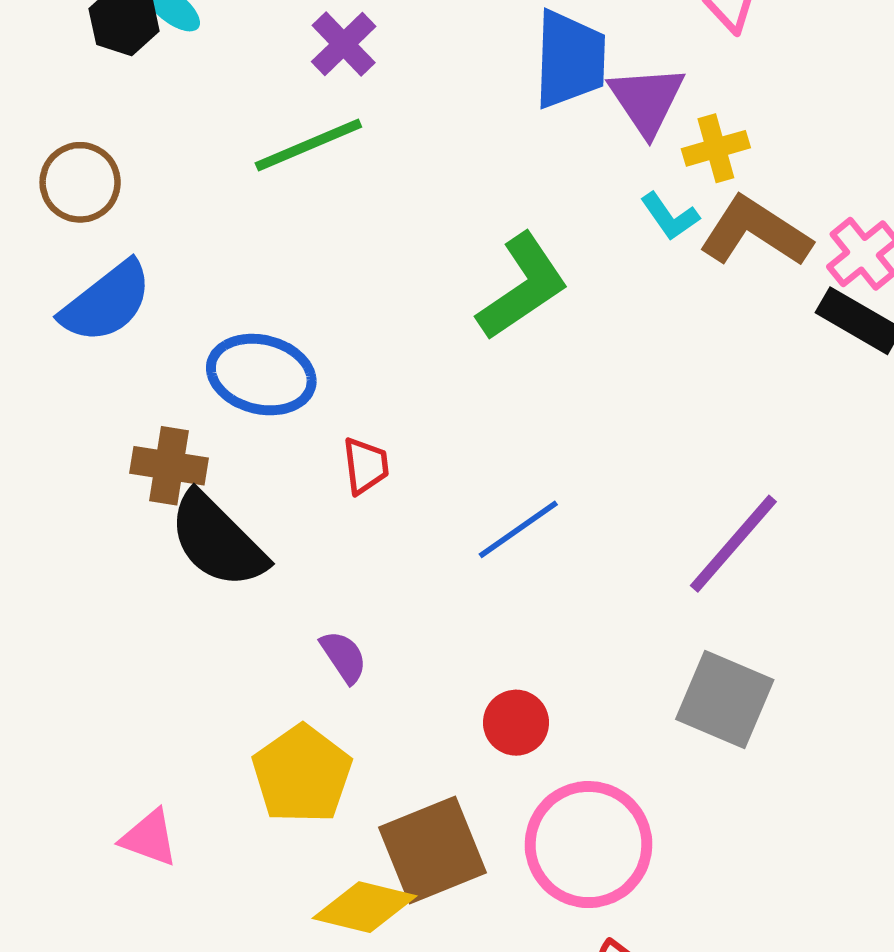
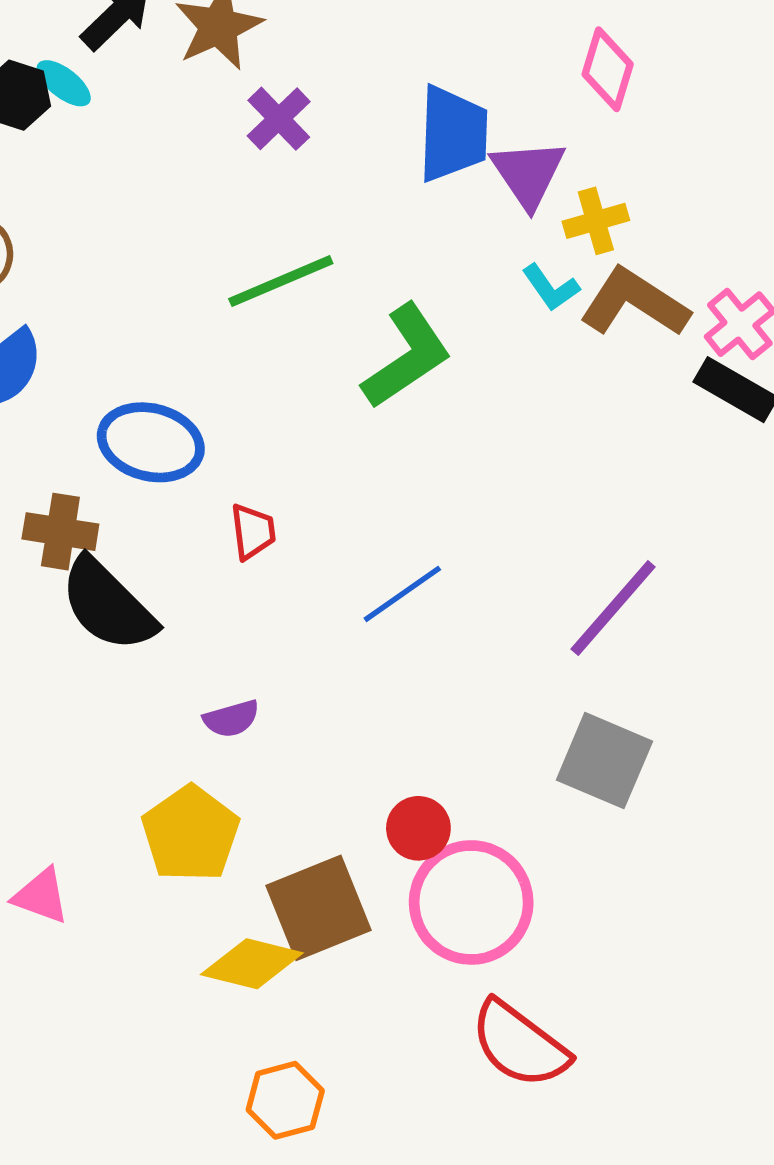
purple cross: (344, 44) -> (279, 119), moved
green line: (308, 145) -> (281, 281), moved
purple semicircle: (344, 657) -> (231, 719), turned 108
red circle: (516, 723) -> (418, 828), moved

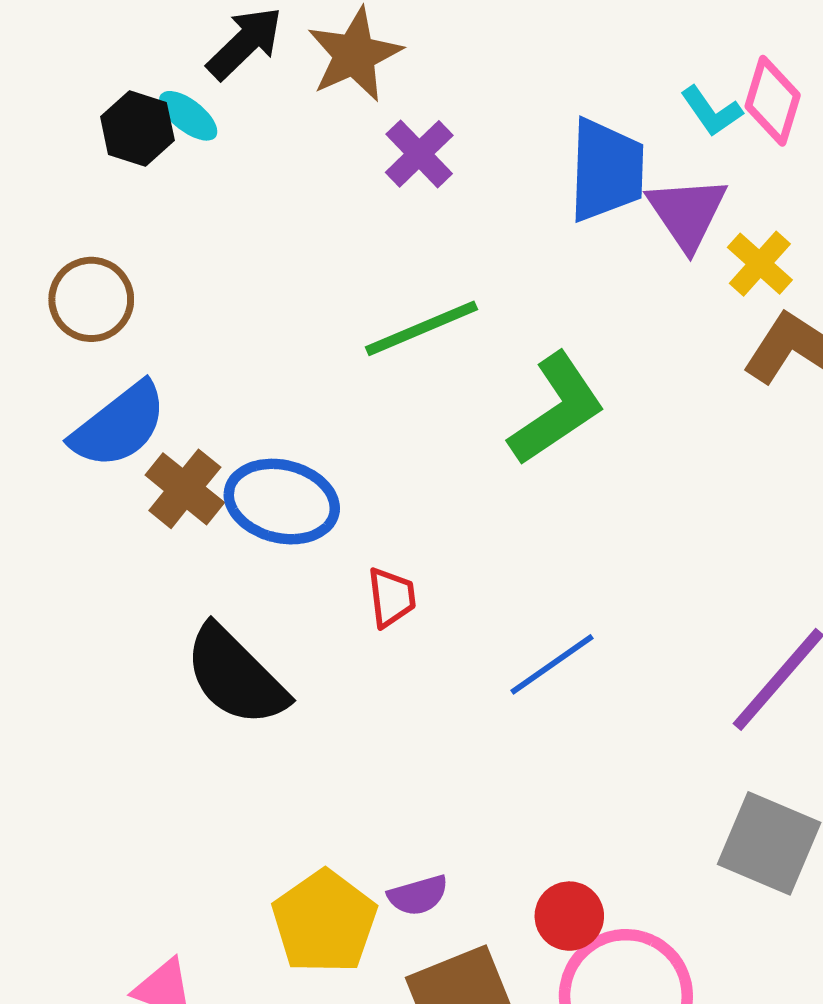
yellow cross: (596, 221) -> (760, 264), turned -32
cyan L-shape: (551, 288) -> (711, 111), moved
brown cross: (60, 532) -> (185, 489), moved, turned 30
purple semicircle: (231, 719) -> (418, 895), moved

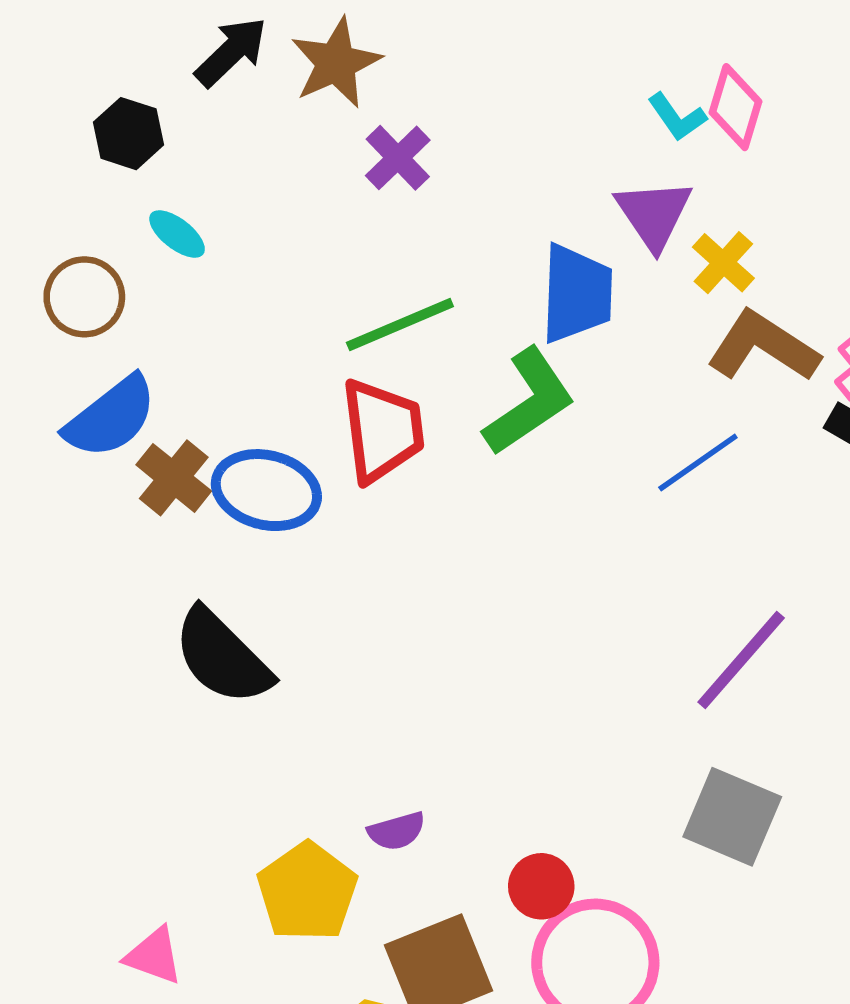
cyan ellipse: (188, 116) -> (177, 234), moved
blue trapezoid: (606, 170) -> (577, 294), moved
red trapezoid: (391, 597) -> (382, 430), moved, size x1.8
blue line: (552, 664) -> (698, 462), moved
purple semicircle: (418, 895) -> (397, 831), moved

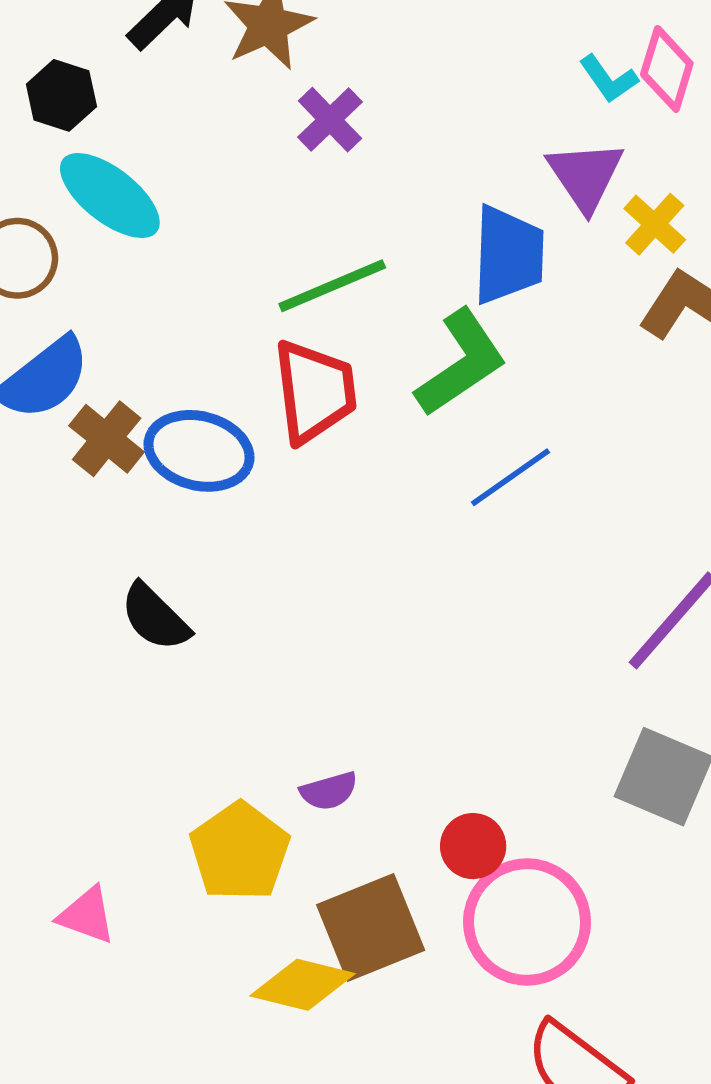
cyan ellipse: (177, 234) -> (110, 196), size x1.8
blue line: (698, 462) -> (511, 477), moved
black semicircle: (222, 657) -> (155, 617), size x0.7

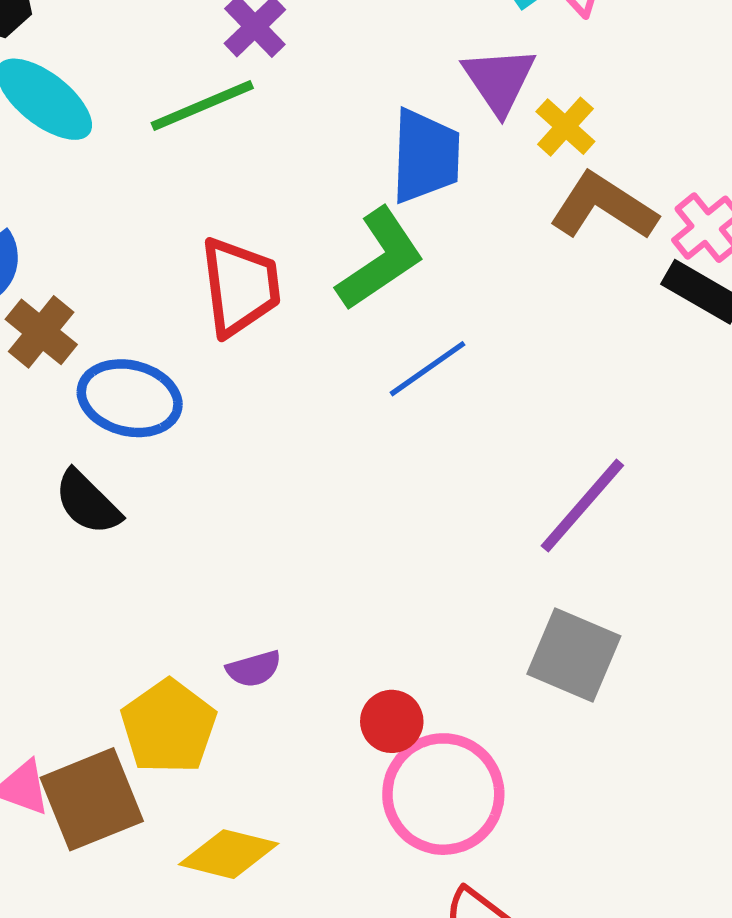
green line: (332, 286) -> (202, 106), moved
blue ellipse: (199, 451) -> (130, 398), moved
brown square: (371, 927) -> (92, 799), moved

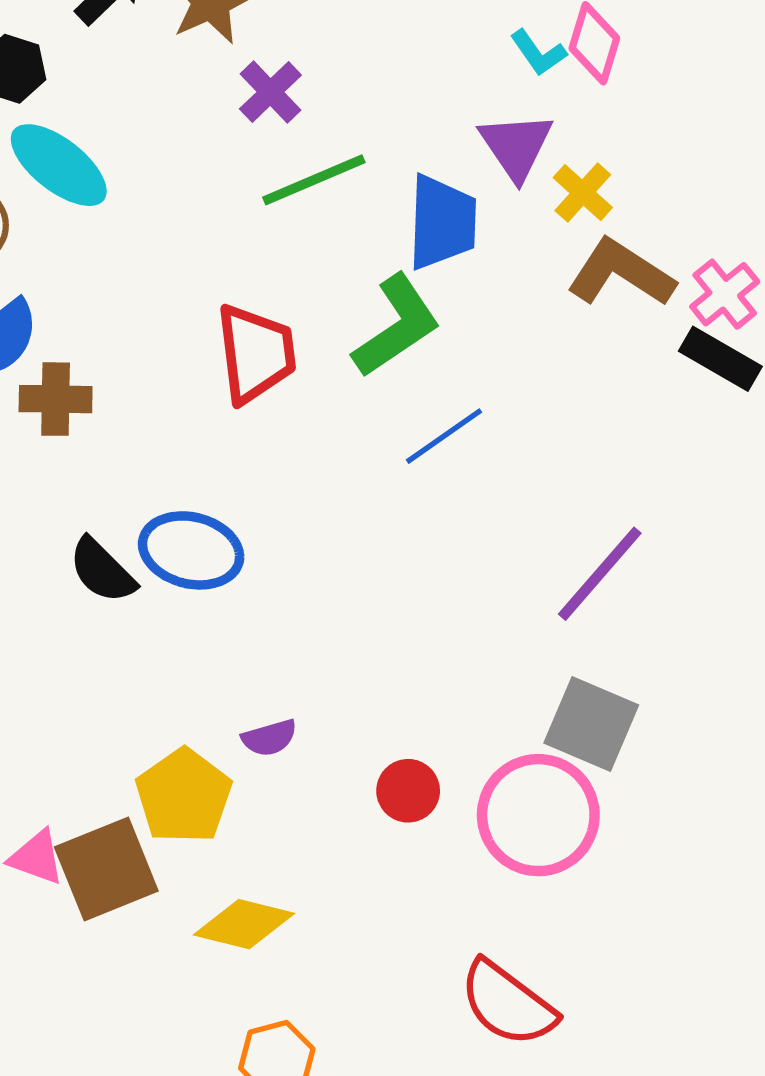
green line: (202, 106) -> (314, 180), moved
brown cross: (41, 332) -> (56, 399), turned -38
blue ellipse: (130, 398) -> (191, 550), moved
pink circle: (443, 794) -> (538, 815), moved

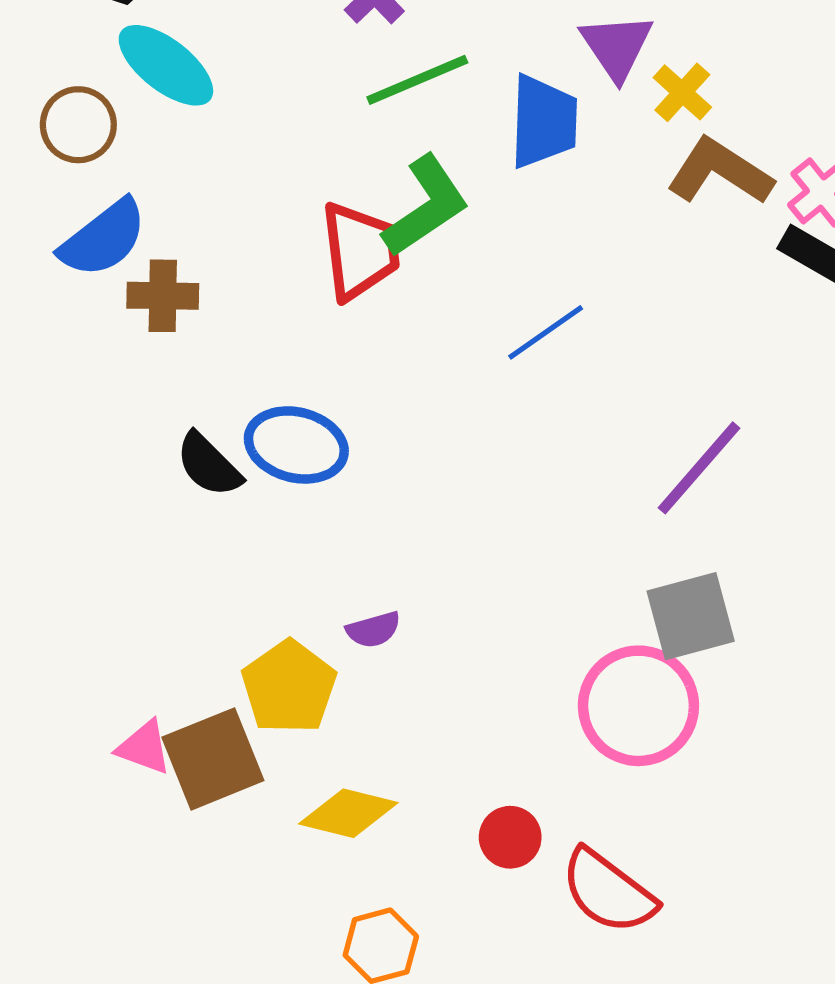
green L-shape: (396, 326) -> (426, 206), moved
gray square: (591, 724) -> (691, 616), turned -38
red circle: (408, 791) -> (510, 837), moved

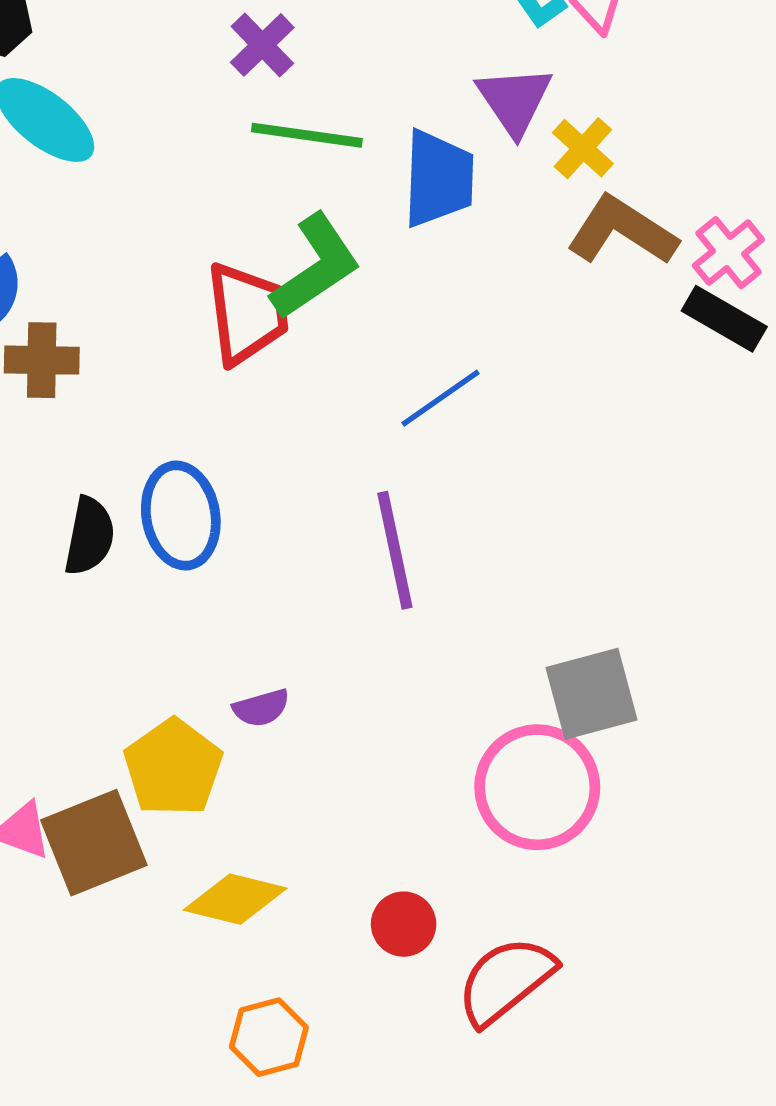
green line: (417, 80) -> (307, 135), turned 31
blue ellipse: (296, 445) -> (181, 515), turned 66
black semicircle: (209, 465) -> (90, 536), turned -124
purple line: (699, 468) -> (395, 550), moved, turned -53
red semicircle: (608, 891) -> (506, 981), turned 104

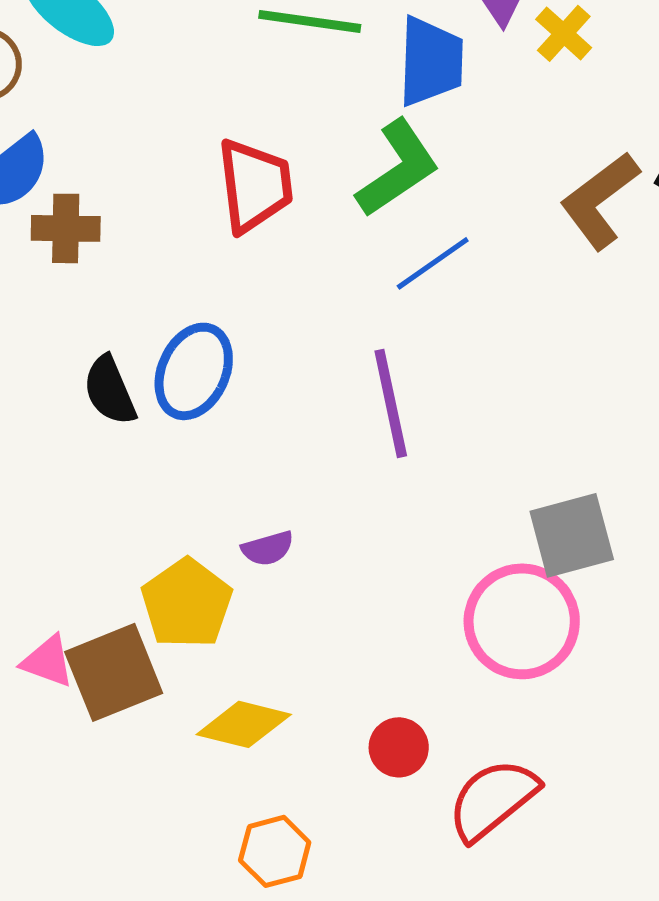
brown L-shape: (622, 231) -> (600, 200), moved, turned -70
green L-shape: (316, 267) -> (398, 168), moved
blue ellipse: (181, 515) -> (194, 371), turned 34
black semicircle: (90, 536) -> (110, 390), turned 146

